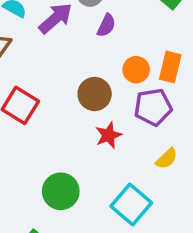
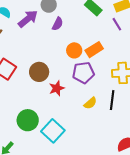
orange rectangle: (170, 67) -> (94, 50), turned 42
brown circle: (95, 94) -> (39, 72), moved
cyan square: (131, 204) -> (53, 131), moved

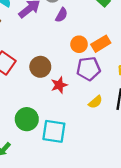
cyan square: (53, 131) -> (54, 131), turned -35

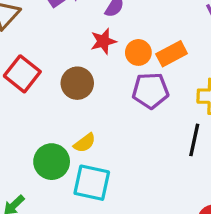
red star: (59, 85) -> (103, 41), moved
yellow semicircle: (95, 102) -> (85, 143), moved

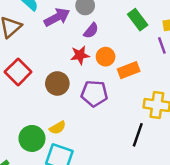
orange circle: (138, 52) -> (106, 57), moved
purple pentagon: (150, 91) -> (94, 93), moved

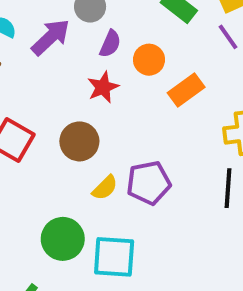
orange circle: (106, 57) -> (149, 60), moved
purple pentagon: (94, 93) -> (149, 183), moved
yellow semicircle: (58, 128) -> (105, 188), moved

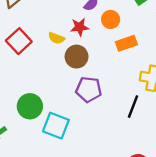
brown circle: (79, 141) -> (77, 57), moved
yellow semicircle: (105, 188) -> (56, 38), moved, turned 49

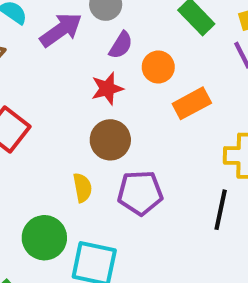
yellow semicircle: (56, 38) -> (82, 188), moved, turned -112

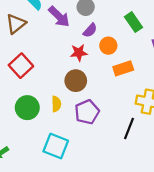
purple arrow: (61, 30) -> (59, 17), turned 70
purple pentagon: (140, 193) -> (87, 112), turned -30
green circle: (44, 238) -> (27, 108), moved

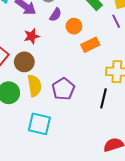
red star: (79, 53) -> (32, 36), moved
brown circle: (76, 81) -> (24, 62), moved
yellow semicircle: (56, 104) -> (34, 86), size x1.5

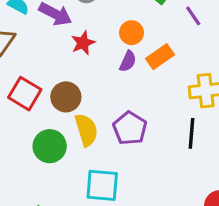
purple semicircle: (55, 15) -> (128, 61), moved
red star: (32, 36) -> (83, 43), moved

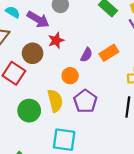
orange circle: (132, 33) -> (70, 76), moved
brown circle: (66, 97) -> (33, 53), moved

